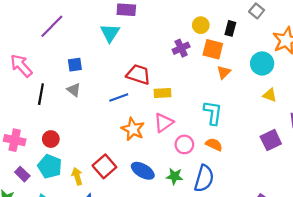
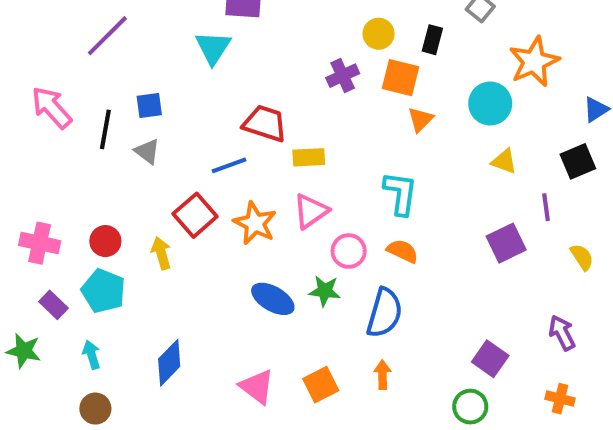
black line: (41, 94) -> (105, 129), moved
red square: (104, 166) -> (195, 215), moved
yellow arrow: (77, 176) -> (161, 253), moved
green star: (175, 176) -> (325, 291), moved

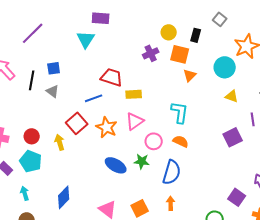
purple square: (490, 359) -> (237, 197), moved

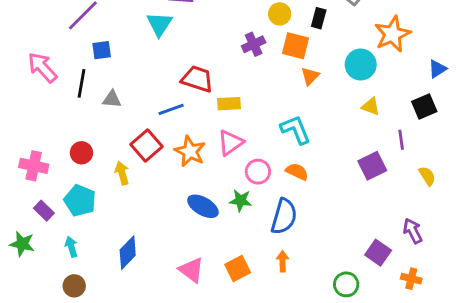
blue square: (54, 68) -> (102, 50), moved
gray triangle: (53, 91) -> (112, 99), turned -32
cyan L-shape: (180, 112) -> (296, 130), turned -30
red circle: (32, 136) -> (81, 153), moved

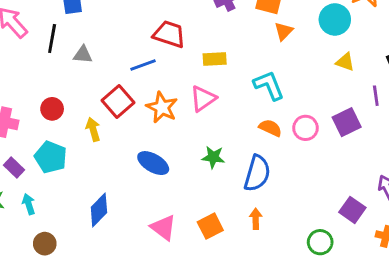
yellow rectangle: (229, 104) -> (215, 59), moved
pink circle: (258, 172) -> (306, 128), moved
blue ellipse: (203, 206) -> (153, 163), moved
cyan arrow: (71, 247) -> (29, 204), moved

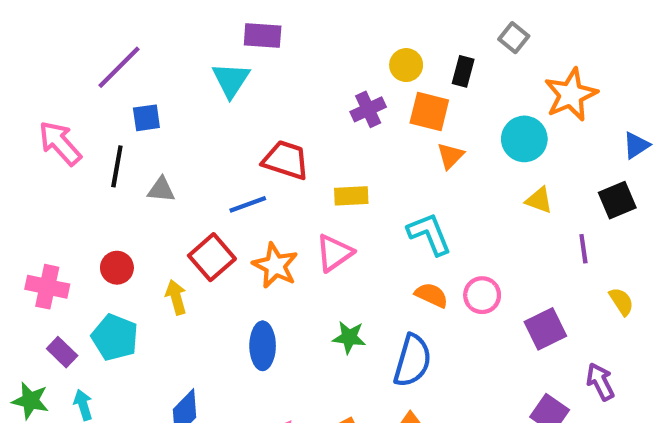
purple square: (347, 122) -> (545, 329), moved
blue ellipse: (153, 163) -> (263, 346), turned 60

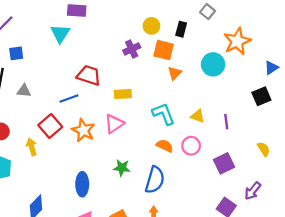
yellow triangle: (539, 200) -> (198, 116), moved
purple line: (583, 249) -> (226, 122), moved
blue ellipse: (263, 346) -> (82, 184), moved
purple arrow: (600, 382) -> (253, 191), turned -114

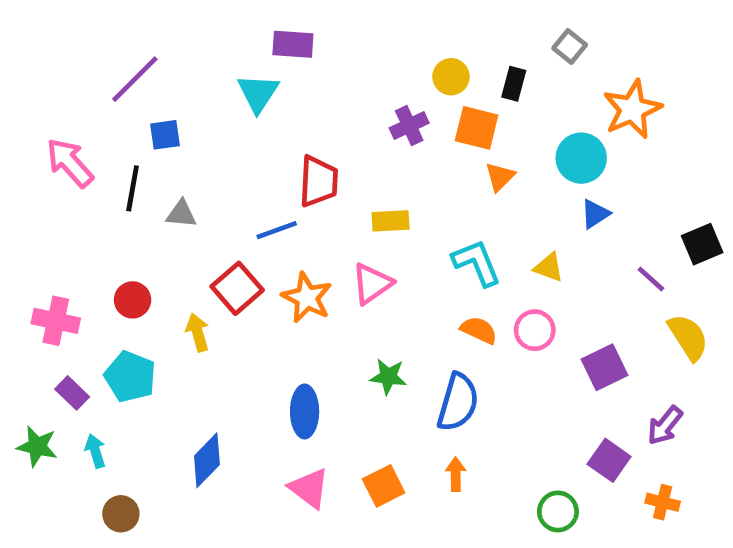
blue triangle: (271, 68) -> (595, 214), moved
red trapezoid: (89, 75) -> (318, 181), turned 75
black square: (261, 96) -> (702, 244), moved
purple line: (226, 122) -> (651, 279), moved, turned -40
yellow semicircle: (264, 149) -> (688, 337), size x1.5

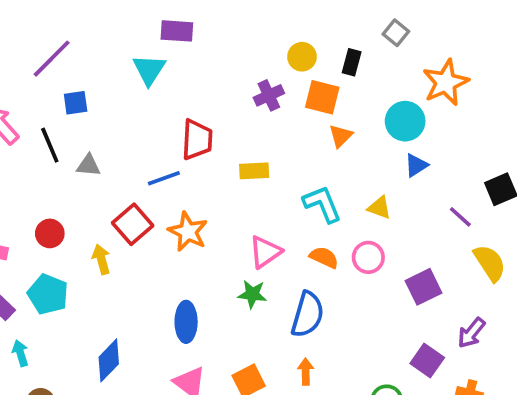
black line: (133, 188) -> (50, 145), turned -33
pink triangle: (372, 284) -> (265, 252), moved

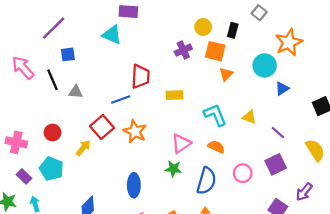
cyan triangle: (149, 70) -> (112, 35), turned -40
blue triangle: (416, 165) -> (282, 89), moved
purple line: (460, 217) -> (278, 132), moved
pink circle: (368, 257) -> (243, 173), moved
yellow arrow: (101, 259) -> (83, 148), turned 56

